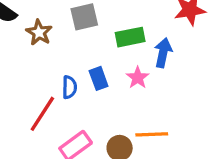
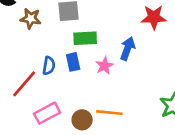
brown star: (39, 33) -> (31, 18), turned -30
green rectangle: (130, 37) -> (85, 38), moved

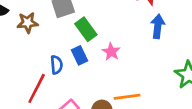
green rectangle: (85, 38) -> (86, 29), turned 70
blue arrow: (128, 49) -> (158, 26), moved

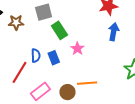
blue rectangle: (80, 55) -> (54, 58), moved

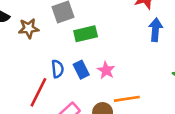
green rectangle: (59, 30) -> (86, 34), turned -66
pink star: (77, 49) -> (106, 70), moved

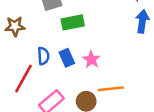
brown star: (29, 28) -> (15, 26), moved

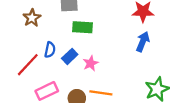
brown star: (15, 26) -> (32, 18), turned 30
blue rectangle: (67, 58) -> (70, 56), turned 56

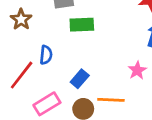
blue rectangle: (70, 56) -> (80, 79), moved
pink star: (91, 63) -> (137, 70), moved

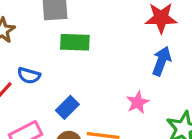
blue semicircle: (46, 55) -> (29, 76), turned 96

